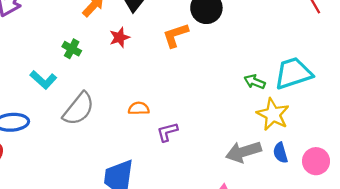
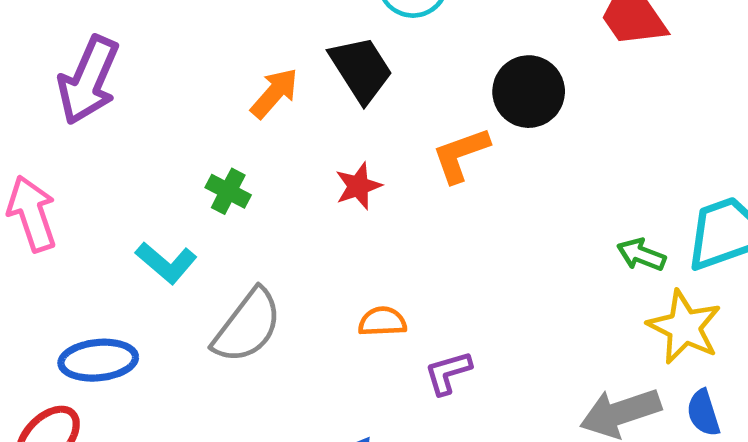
red star: (119, 37) -> (358, 186), moved

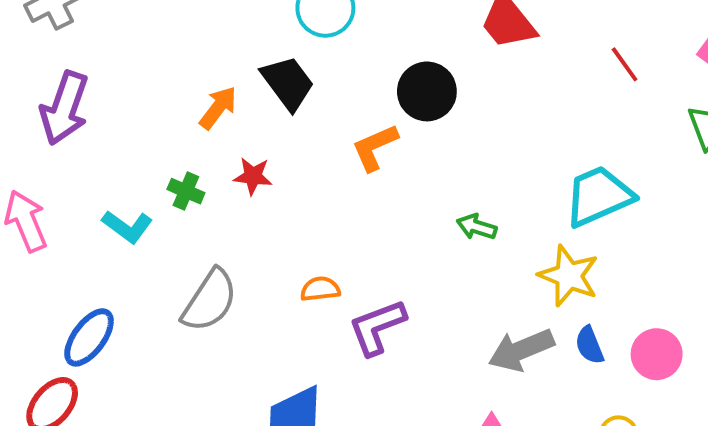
red star: (358, 186) -> (253, 176), moved, turned 30
green arrow: (641, 255) -> (477, 227), moved
cyan L-shape: (166, 263) -> (127, 227), moved
blue ellipse: (98, 360) -> (89, 337), turned -44
purple L-shape: (448, 373) -> (377, 327), size x1.5

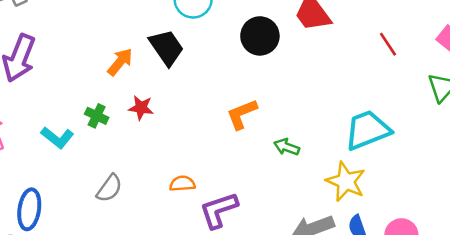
black circle: (427, 91) -> (260, 36), moved
orange L-shape: (375, 147) -> (242, 114), moved
gray semicircle: (210, 301) -> (109, 188), size x0.7
blue ellipse: (89, 337) -> (29, 209), turned -30

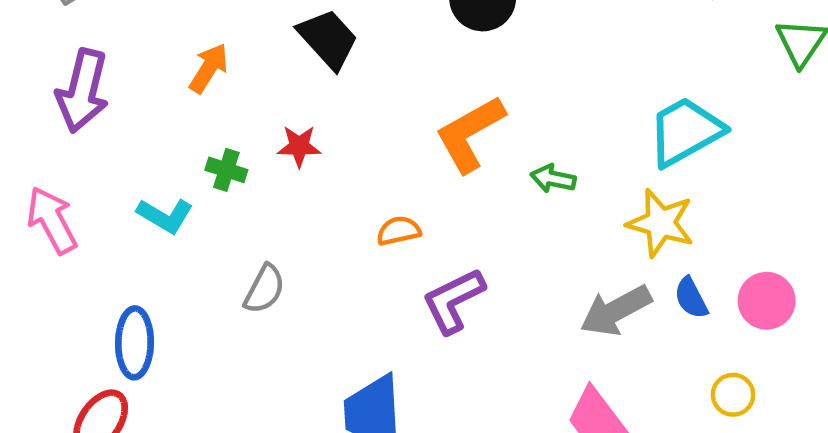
orange arrow: (120, 62) -> (209, 68), moved
orange L-shape: (242, 114) -> (470, 134), size x1.4
orange semicircle: (182, 184) -> (399, 231), moved

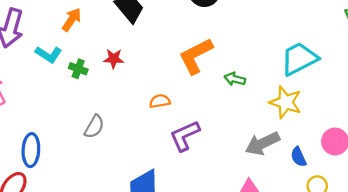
cyan L-shape: (165, 216) -> (49, 54), moved
blue semicircle: (691, 298) -> (299, 157), moved

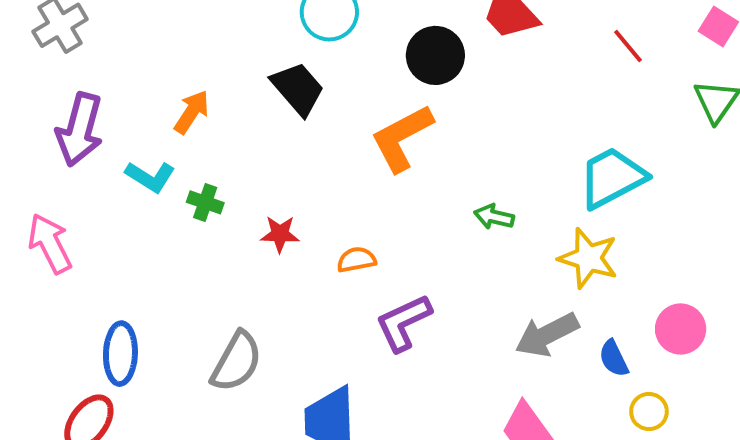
orange L-shape: (196, 56) -> (402, 138), moved
red star: (114, 59) -> (280, 234), moved
gray semicircle: (94, 127) -> (236, 362), moved, size x1.4

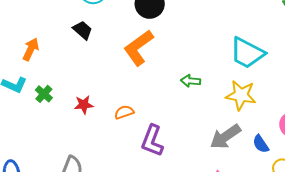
black trapezoid: (298, 89) -> (83, 30), size x0.7
cyan trapezoid: (612, 178) -> (247, 53), turned -117
green cross: (205, 202) -> (44, 94), turned 30
purple L-shape: (403, 323) -> (152, 141), turned -36

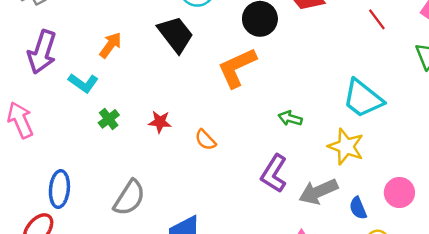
black trapezoid: (83, 30) -> (176, 34), size x1.6
green cross: (44, 94) -> (109, 119), moved
orange semicircle: (124, 112) -> (205, 140), turned -126
purple L-shape: (152, 141) -> (274, 174), moved

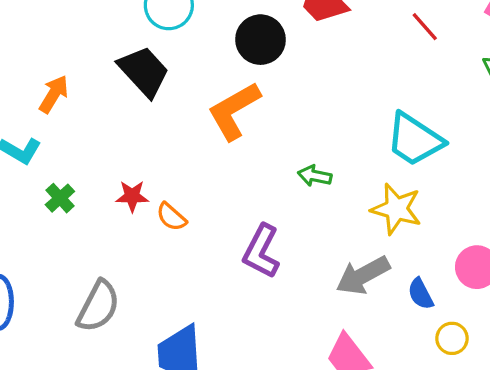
orange semicircle: (205, 140) -> (171, 217), moved
purple L-shape: (274, 174) -> (261, 251), moved

